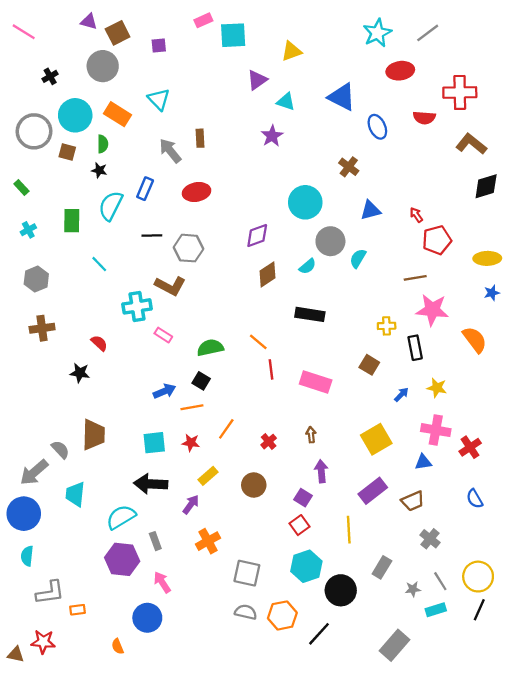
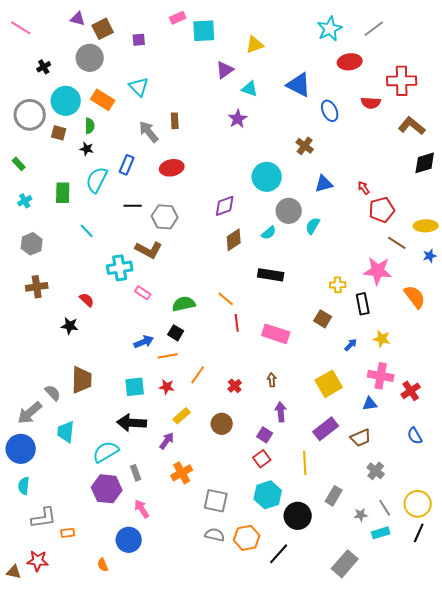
brown line: (415, 278) -> (397, 243), moved, turned 42

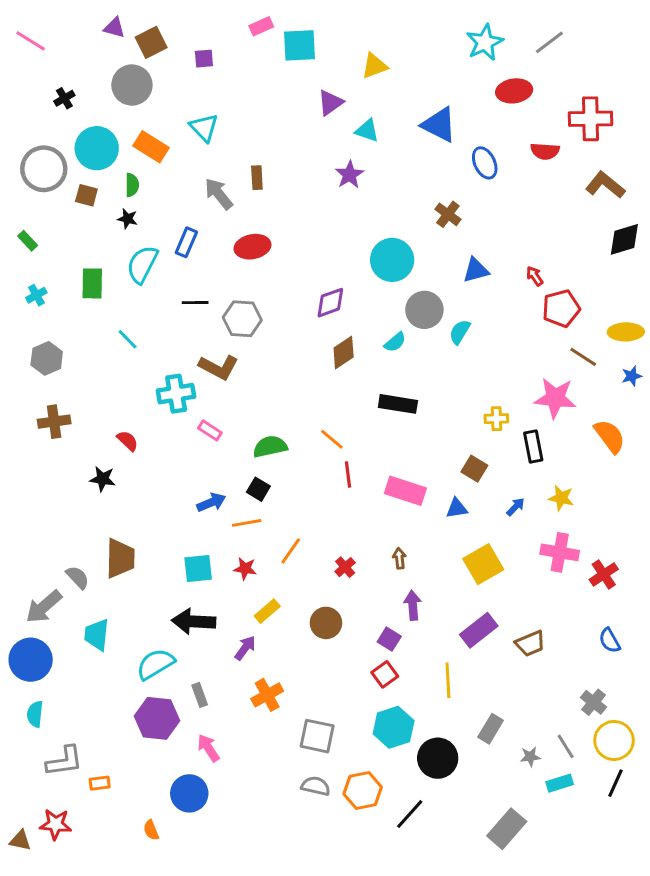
blue triangle: (370, 404) -> (457, 508), moved
gray cross: (376, 471) -> (593, 702), moved

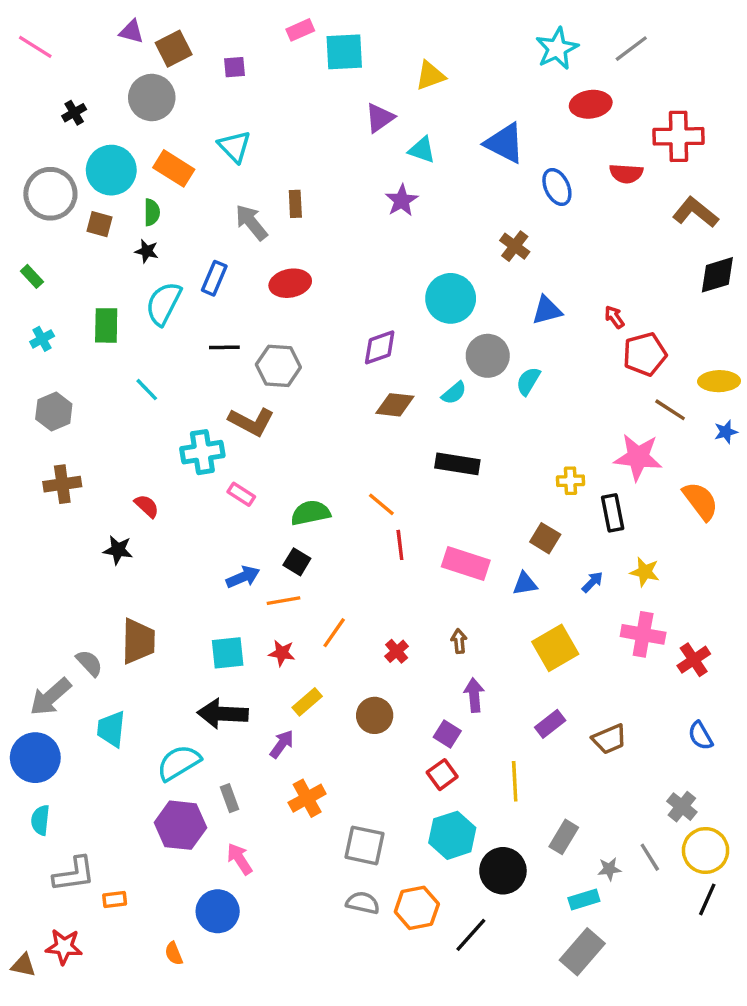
brown diamond: (344, 352) -> (395, 405), turned 40
purple rectangle: (479, 630) -> (550, 724), size x0.7
cyan rectangle: (560, 783) -> (584, 899), moved

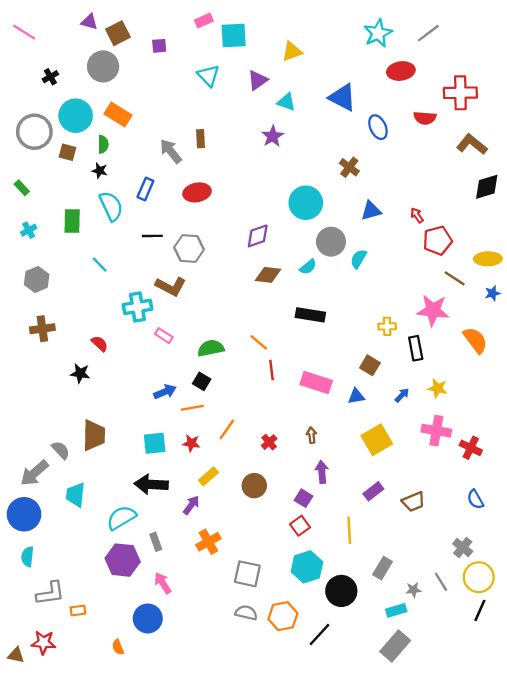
cyan triangle: (234, 146) -> (208, 76), moved
cyan semicircle: (164, 303) -> (111, 206), turned 128
red cross: (694, 660) -> (471, 448), turned -30

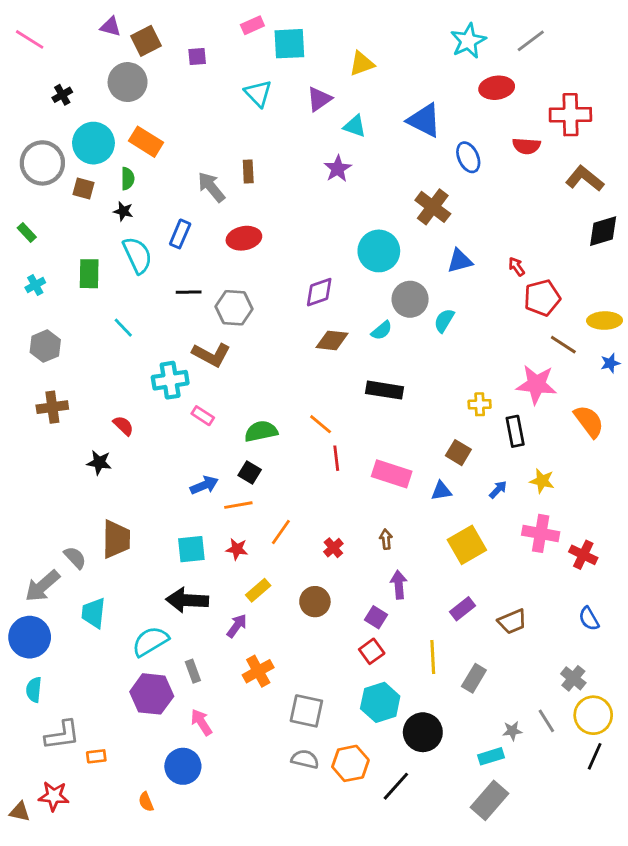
brown cross: (349, 167) -> (433, 207), size x1.4
gray rectangle: (383, 568) -> (474, 678), moved

